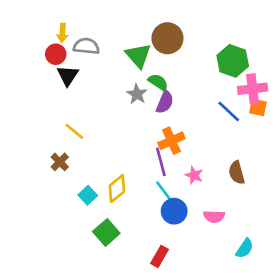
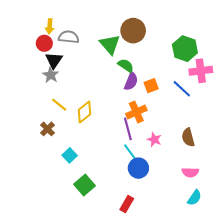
gray star: (137, 94) -> (51, 75), moved
orange square: (258, 107) -> (151, 86), moved, turned -32
yellow diamond: (117, 189) -> (84, 112), moved
pink semicircle: (214, 216) -> (190, 172), moved

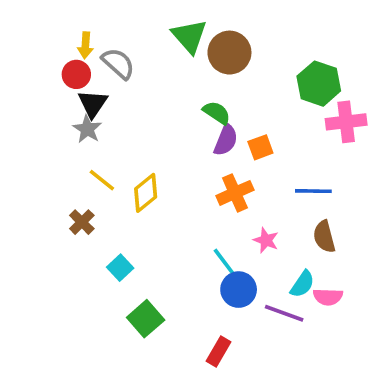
gray semicircle: (69, 37) -> (118, 63), turned 36
green triangle: (110, 44) -> (189, 36), moved
blue line: (182, 89) -> (313, 191), moved, turned -42
purple line: (128, 129) -> (284, 313), moved, turned -55
cyan semicircle: (194, 198) -> (302, 284), moved

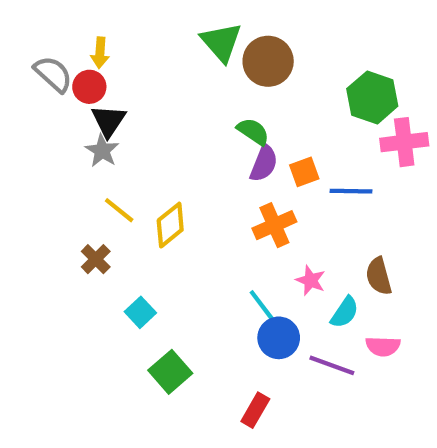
gray semicircle: (118, 63) -> (53, 74), moved
blue line: (313, 191) -> (351, 191), moved
cyan semicircle: (302, 284) -> (345, 312), moved

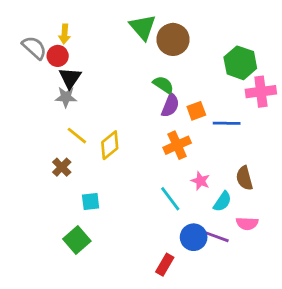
gray star: (102, 151) -> (66, 97), turned -30
cyan square: (140, 312) -> (91, 201), turned 36
blue circle: (279, 338) -> (194, 237), moved
green square: (170, 372) -> (77, 240), moved

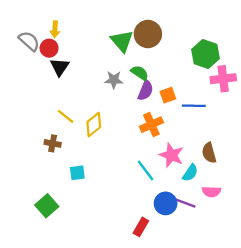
green triangle: (143, 27) -> (122, 41), moved
gray star: (66, 97) -> (114, 80), moved
brown cross: (62, 167) -> (53, 143), turned -35
pink star: (200, 181) -> (171, 155), size x1.5
green square: (77, 240) -> (47, 206), moved

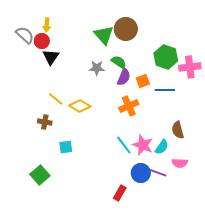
green hexagon: (206, 54) -> (166, 57), moved
yellow diamond: (94, 125) -> (80, 106), turned 70
pink star: (171, 155) -> (143, 145), moved

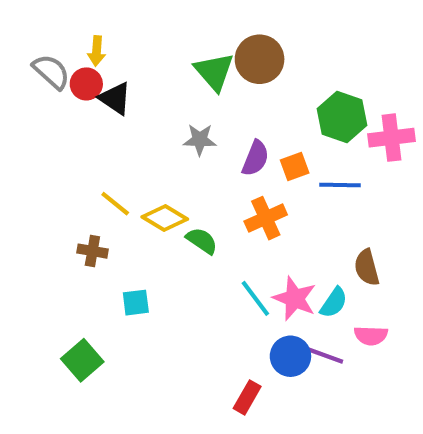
black triangle: (51, 57) -> (115, 98), moved, turned -30
green semicircle: (119, 62) -> (202, 241), moved

